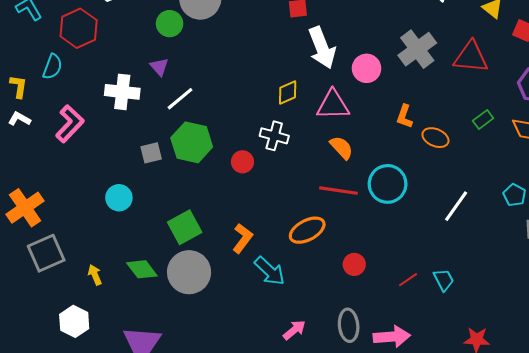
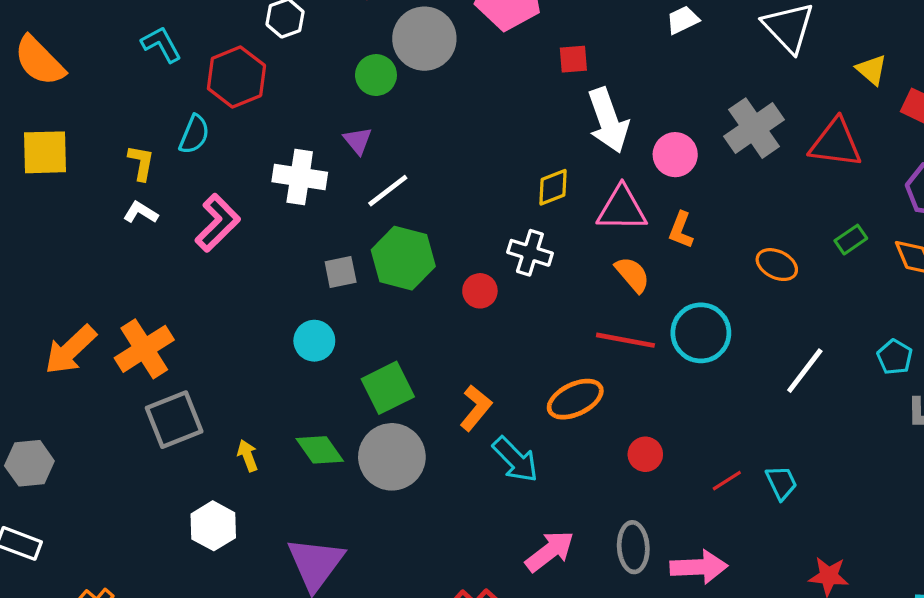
orange L-shape: (404, 116) -> (681, 230), moved
cyan circle: (119, 198) -> (314, 341), moved
pink arrow: (294, 330) -> (550, 551), size x1.4

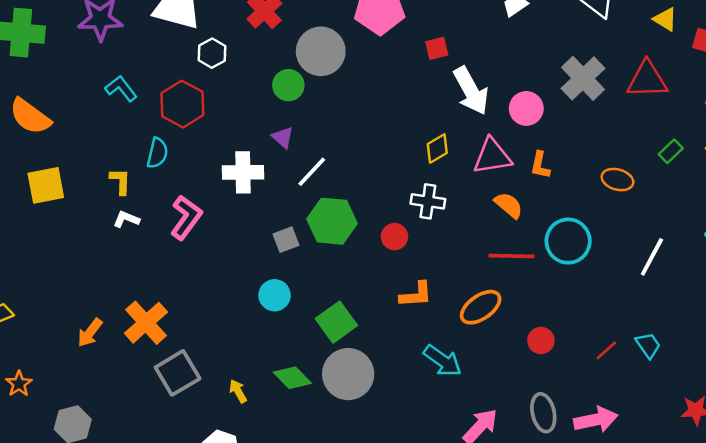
orange arrow: (70, 350) -> (90, 333), size x0.7
orange L-shape: (476, 408) -> (416, 295), moved, turned 56

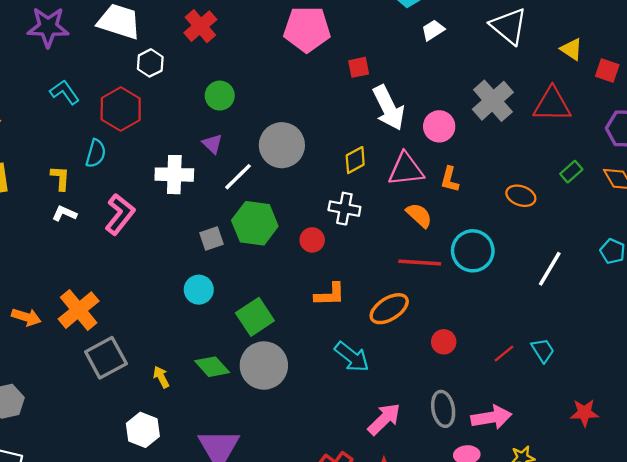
gray circle: (321, 51) -> (282, 145), moved
orange arrow: (90, 333) -> (26, 317), turned -112

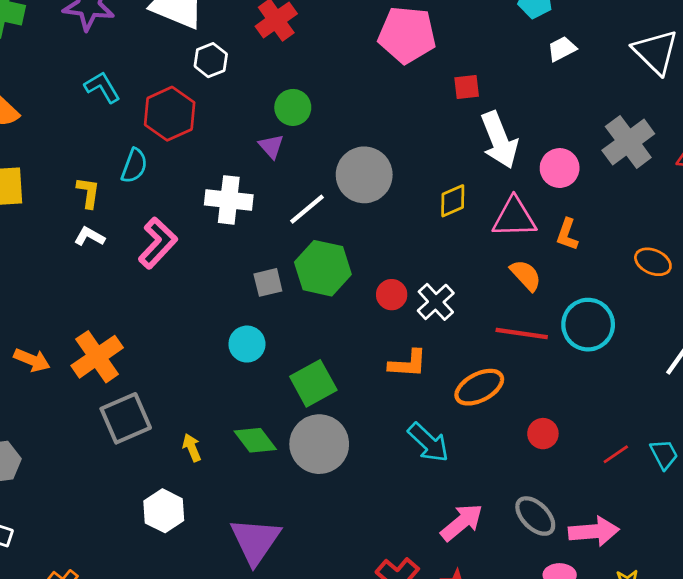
purple triangle: (212, 144) -> (271, 146), moved
white cross: (344, 209) -> (436, 302), moved, turned 32
gray ellipse: (443, 409) -> (535, 516), turned -40

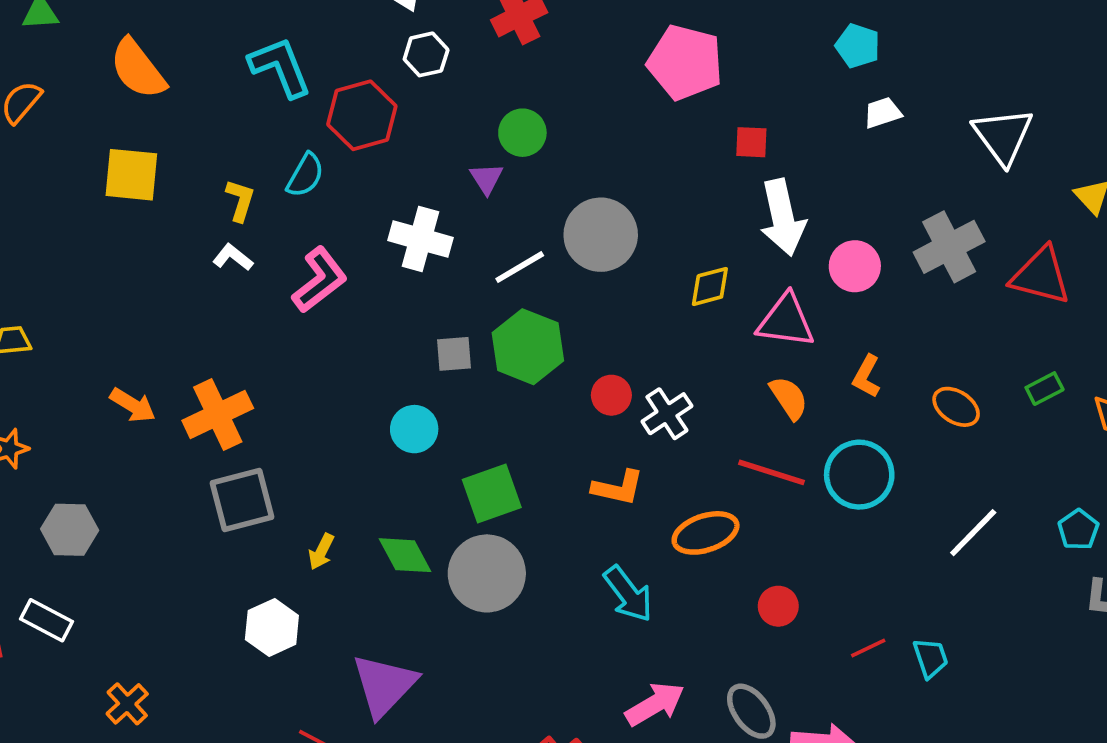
cyan L-shape: (102, 87) -> (280, 67), size x1.4
orange L-shape: (567, 234) -> (867, 376), moved
yellow arrow: (192, 448) -> (321, 552), turned -140

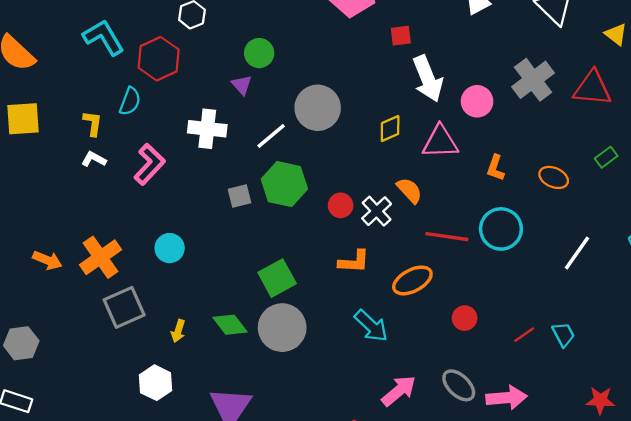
orange semicircle: (789, 398) -> (409, 190), moved
cyan circle: (414, 429) -> (170, 248), moved

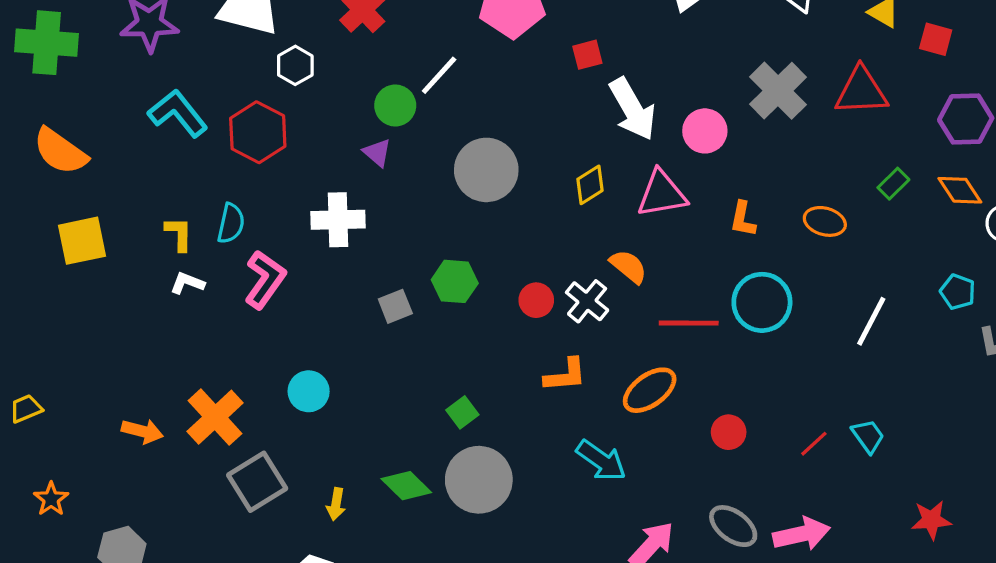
cyan semicircle: (130, 101) -> (231, 223), moved
white line: (271, 136) -> (439, 75), moved
green hexagon: (284, 184) -> (455, 281), size x0.7
green square: (277, 278) -> (462, 412), size x0.6

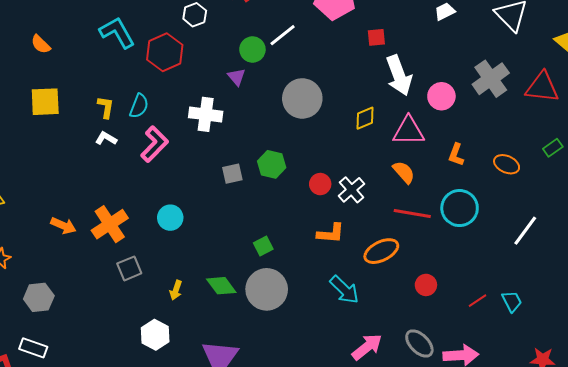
orange semicircle: (60, 151) -> (41, 44), size x0.6
orange semicircle: (628, 266) -> (404, 172), moved
gray square: (257, 482) -> (129, 268), size x0.7

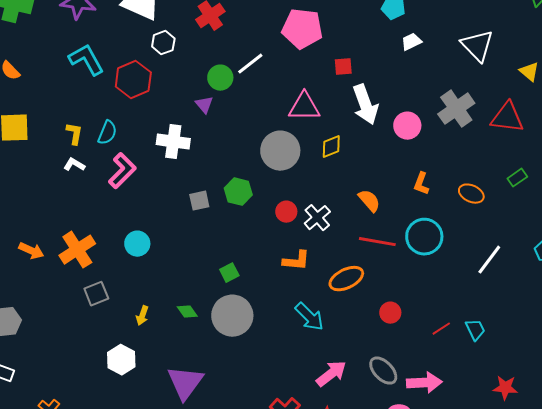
gray circle: (302, 98) -> (280, 151), moved
pink triangle: (408, 131) -> (304, 107), moved
green diamond: (221, 286) -> (187, 312), size x0.7

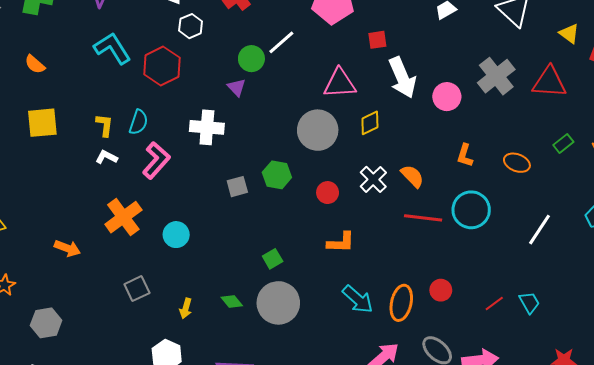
white cross: (317, 218) -> (373, 179), moved
orange cross: (77, 250) -> (123, 217), moved
orange ellipse: (346, 279) -> (401, 303), moved, turned -48

